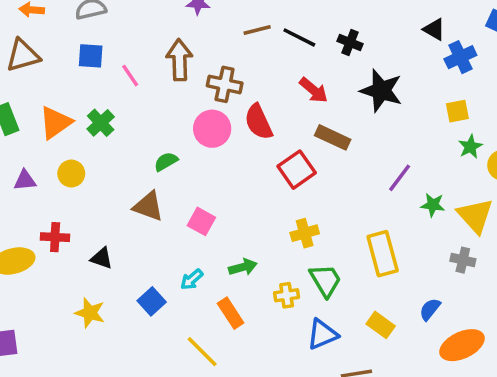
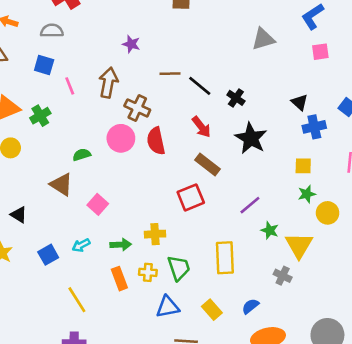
red square: (297, 170) -> (191, 197), moved
yellow cross: (305, 233) -> (155, 234), moved
orange rectangle: (231, 313) -> (119, 279), moved

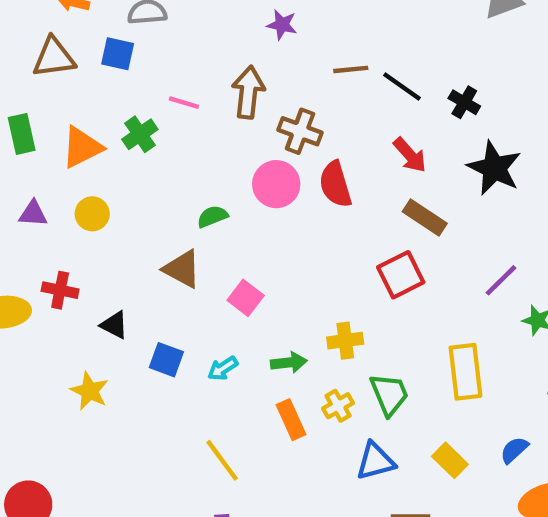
blue square: (44, 65) -> (118, 54), moved
pink line: (70, 86) -> (184, 103), turned -48
green cross: (40, 116) -> (140, 134), moved
blue square: (48, 255) -> (166, 360), moved, turned -36
yellow cross: (148, 272) -> (338, 406), turned -30

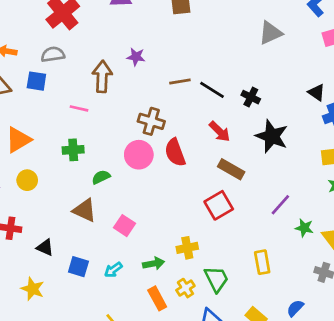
brown arrow: (248, 92) -> (102, 76), moved
green cross: (140, 134) -> (73, 150), moved, turned 35
yellow rectangle: (465, 372) -> (262, 262), size x0.7

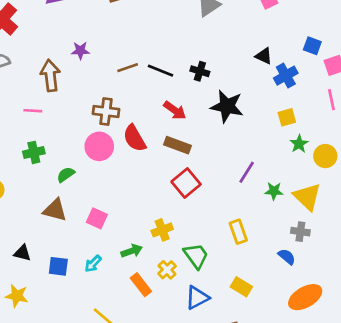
brown rectangle: (231, 169) -> (177, 145), moved
blue semicircle: (295, 308) -> (287, 257), moved, turned 96

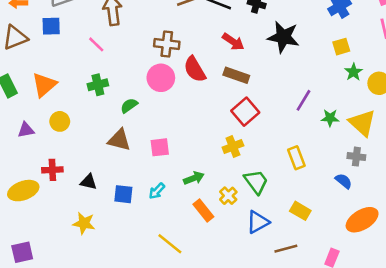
pink line: (33, 111) -> (96, 44), turned 42
pink square: (97, 218) -> (160, 147), turned -30
yellow cross: (162, 230) -> (233, 146), moved

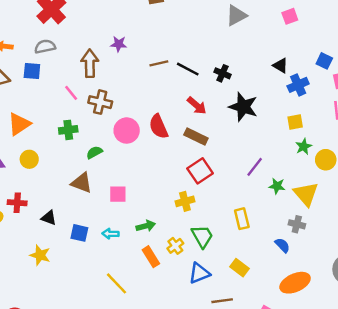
brown cross: (167, 44) -> (100, 102), moved
cyan arrow: (157, 191) -> (110, 234), turned 42

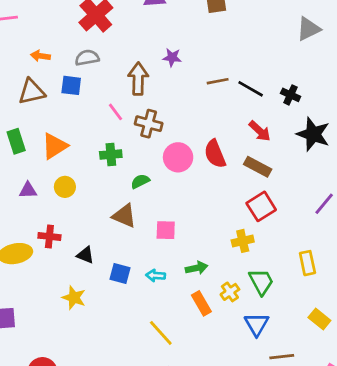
yellow rectangle: (239, 268) -> (319, 319), moved
blue triangle: (199, 273) -> (257, 324), turned -40

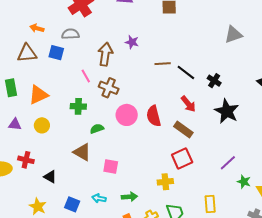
blue square: (120, 273) -> (72, 204), moved

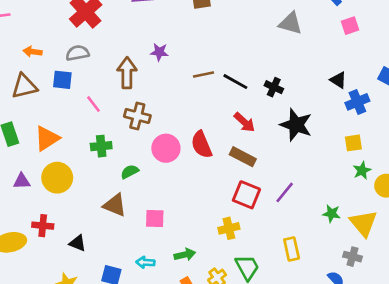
gray triangle: (233, 35) -> (291, 23), turned 42
pink line: (86, 76) -> (93, 104), moved
yellow circle: (42, 125) -> (57, 178), size x1.5
red square: (182, 159) -> (246, 195), turned -35
purple line: (228, 163) -> (285, 192), moved

